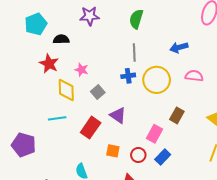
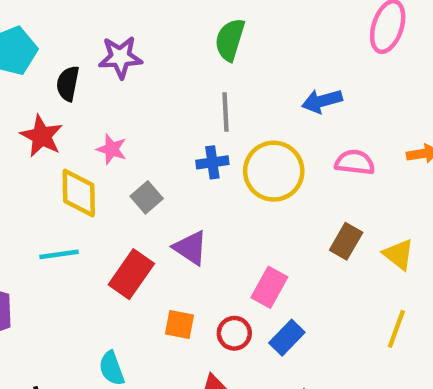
purple star: (90, 16) -> (120, 57), moved
black semicircle: (61, 39) -> (68, 83), turned -77
brown rectangle: (177, 115) -> (346, 241), moved

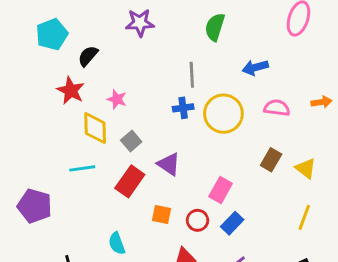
green semicircle: (230, 40) -> (215, 27), moved
purple star: (120, 57) -> (140, 23), moved
black semicircle: (68, 83) -> (88, 56), turned 30
gray square: (147, 197) -> (131, 141), moved

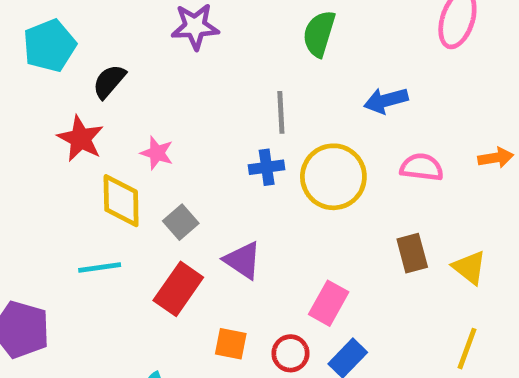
brown rectangle: (271, 160) -> (412, 253), turned -45

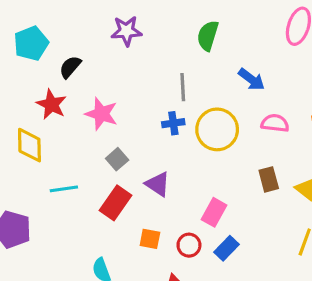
blue arrow: (386, 100) -> (252, 79), turned -128
pink star: (157, 153) -> (101, 114), size x1.5
yellow diamond: (121, 201) -> (29, 145), moved

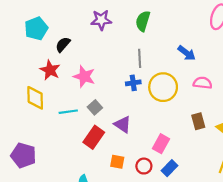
green semicircle: (208, 36) -> (143, 21), moved
cyan line: (64, 189) -> (68, 112), moved

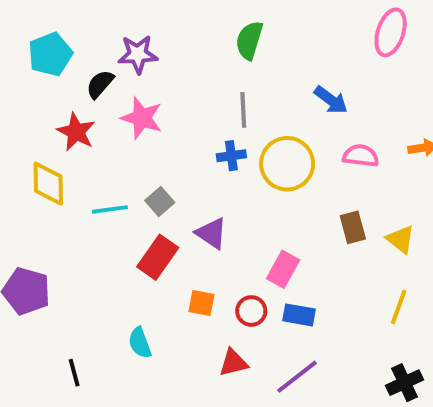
purple star: (101, 20) -> (138, 54), moved
pink star: (84, 76) -> (142, 118), moved
blue rectangle: (169, 168) -> (299, 315), turned 56

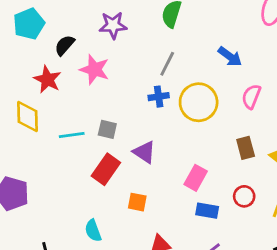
purple star: (138, 54) -> (113, 25), moved
gray line: (243, 110) -> (167, 64), turned 30
pink semicircle: (361, 156) -> (251, 97), turned -75
gray square: (160, 202) -> (107, 129), turned -36
red circle: (251, 311) -> (244, 196), moved

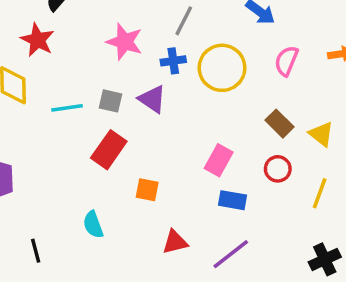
pink star: (94, 69) -> (124, 42), moved
brown rectangle: (246, 148) -> (279, 124), turned -30
purple triangle: (144, 152) -> (152, 99), moved
red circle: (244, 196) -> (278, 169), moved

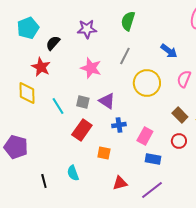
blue cross: (173, 61) -> (119, 125), moved
cyan line: (67, 108) -> (58, 106), turned 66
black line: (36, 251) -> (44, 181), moved

